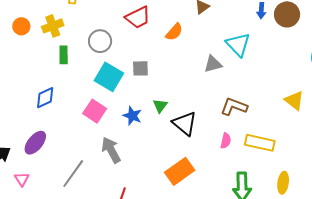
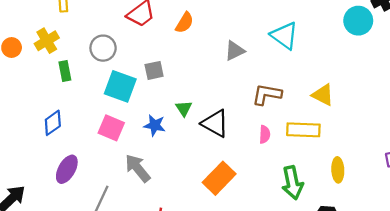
cyan triangle: (238, 45) -> (284, 36), moved
yellow triangle: (294, 100) -> (323, 95), moved
purple ellipse: (35, 143) -> (67, 169), moved

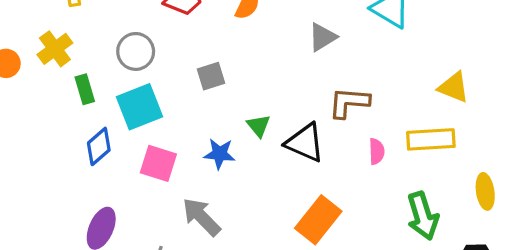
cyan square: (120, 86) -> (140, 107), moved, turned -36
brown L-shape: (267, 94) -> (349, 102), moved
blue diamond: (53, 123) -> (99, 146), moved

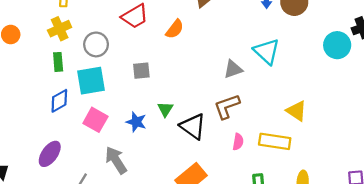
gray triangle: (322, 37) -> (233, 69), moved
yellow cross: (55, 49) -> (60, 29), moved
brown L-shape: (349, 102) -> (227, 106), turned -36

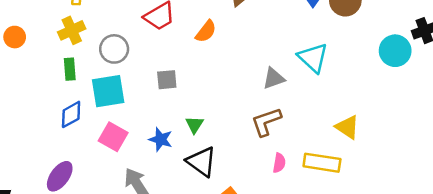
black triangle: (193, 126) -> (201, 162), moved

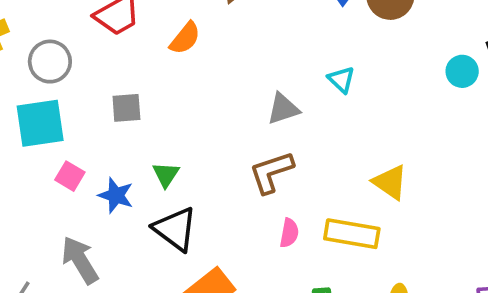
cyan circle: (395, 51) -> (462, 71), size x0.7
cyan triangle: (313, 58) -> (341, 80), size x0.6
pink square: (113, 137) -> (70, 176), moved, size x0.7

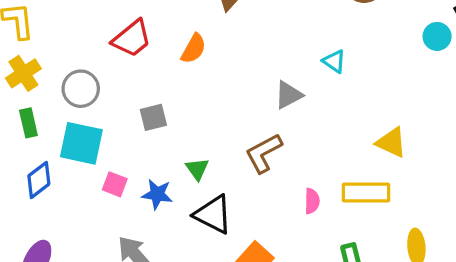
cyan square: (40, 123) -> (81, 143), turned 30
brown L-shape: (271, 172) -> (264, 153), moved

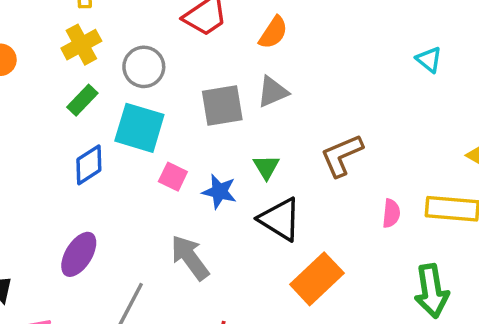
gray triangle: (288, 95) -> (273, 92), moved
gray square: (153, 117) -> (222, 105), size x1.4
green rectangle: (28, 123) -> (82, 100), turned 52

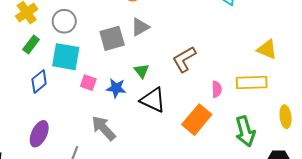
orange rectangle: (317, 279) -> (197, 120), moved

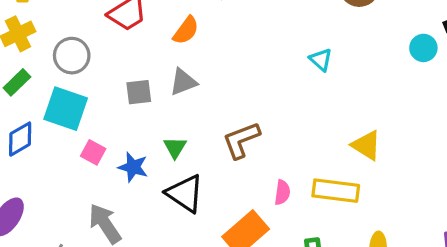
gray square: (112, 38) -> (139, 92), size x0.7

